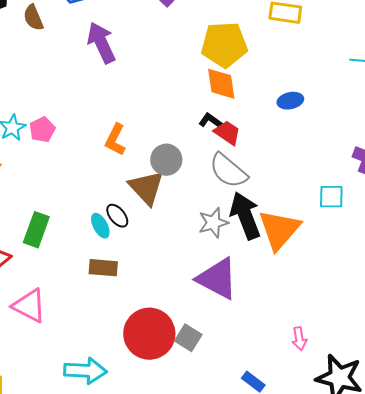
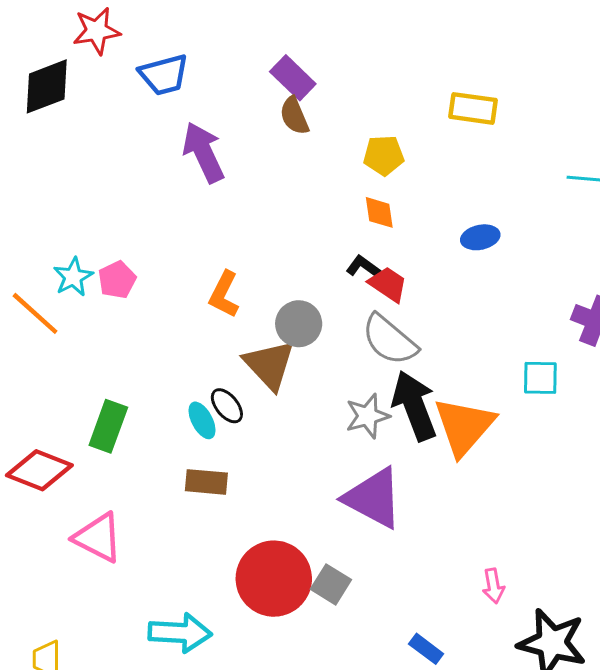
brown semicircle: (33, 18) -> (294, 116), moved
yellow pentagon: (224, 45) -> (384, 155), size x0.6
orange diamond: (221, 84) -> (379, 212), size x0.7

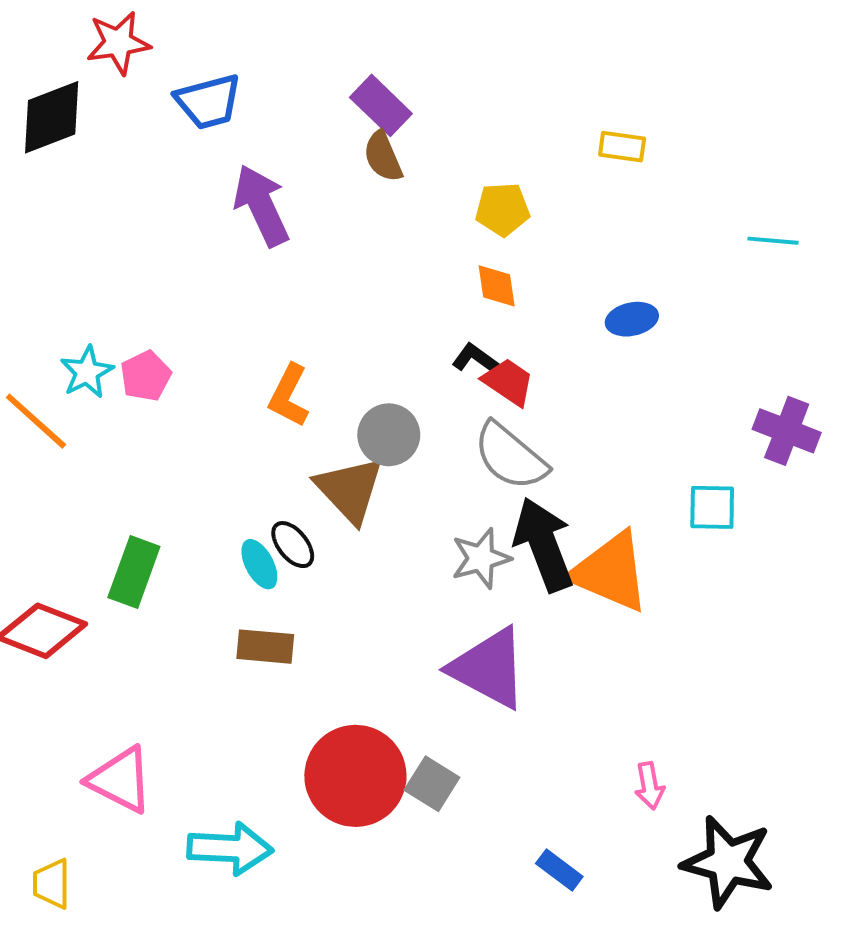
yellow rectangle: (473, 108) -> (622, 147), size x0.7
orange triangle: (464, 426) -> (610, 572), turned -48
pink triangle: (98, 538) -> (120, 780), moved

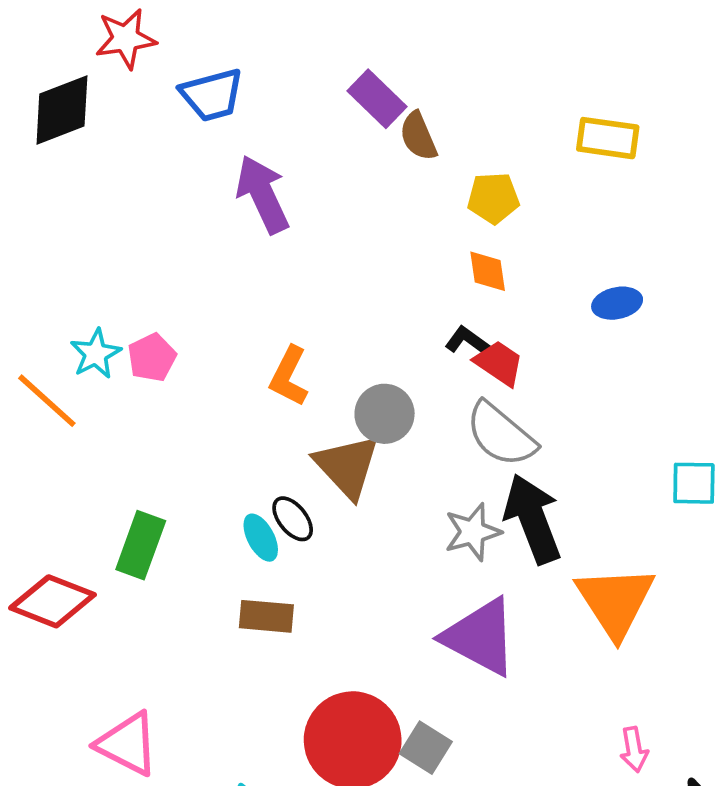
yellow rectangle: (622, 147) -> (608, 138), size x1.4
brown semicircle: (383, 156) -> (418, 136), moved
orange triangle: (610, 572) -> (615, 601), moved, turned 34

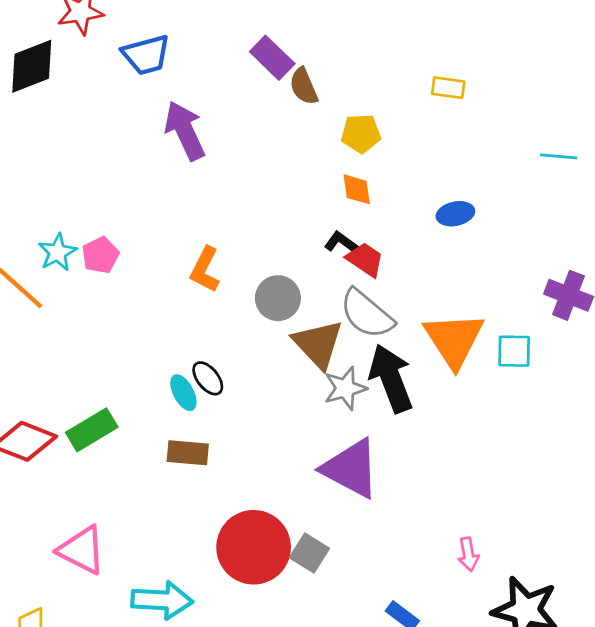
yellow rectangle: (608, 138) -> (448, 88), size x0.7
brown triangle: (347, 466) -> (318, 344), moved
green rectangle: (141, 545) -> (92, 430), moved, turned 39
orange triangle: (615, 601) -> (454, 340), moved

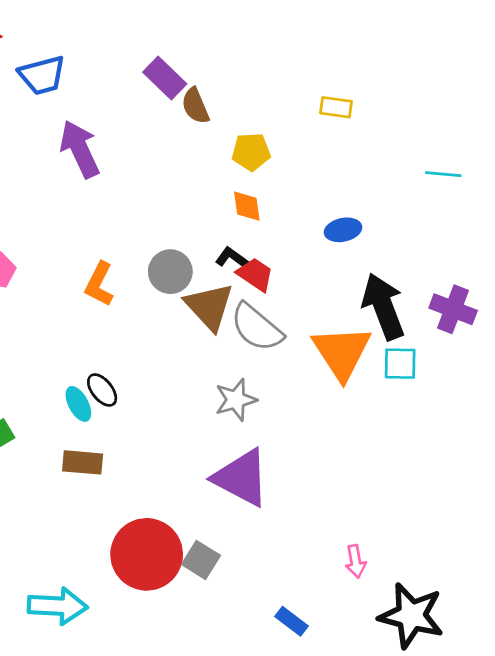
gray circle: (278, 298) -> (170, 272), moved
brown triangle: (318, 344) -> (209, 306), moved
black arrow: (391, 378) -> (383, 306), moved

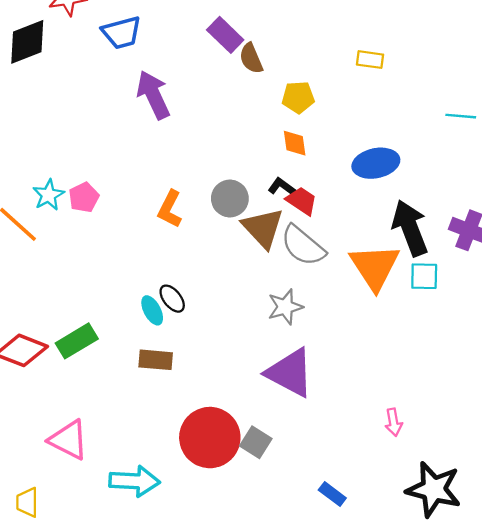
blue ellipse: (343, 230) -> (376, 163), size x1.5
pink arrow: (356, 561) -> (394, 422), moved

